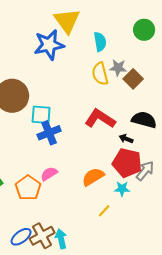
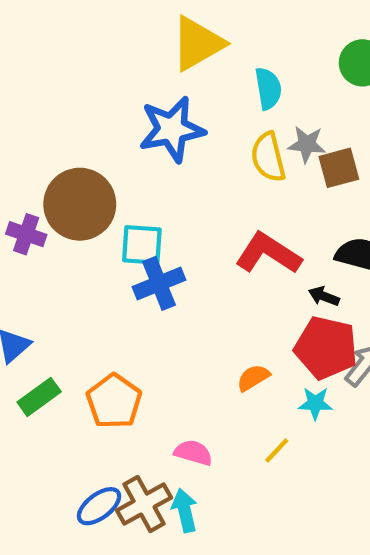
yellow triangle: (67, 21) -> (198, 44), turned 36
blue star: (49, 45) -> (172, 129), moved
brown square: (133, 79) -> (339, 168), turned 30
pink semicircle: (49, 174) -> (193, 453), moved, turned 48
orange semicircle: (93, 177) -> (253, 378), size x0.7

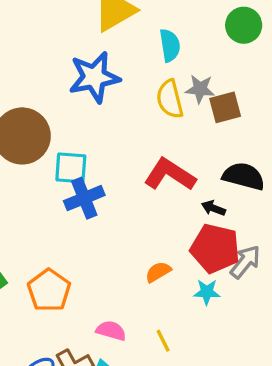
yellow line: (277, 450) -> (163, 341), moved, turned -70

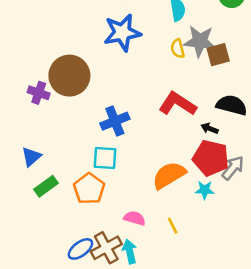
gray star: (200, 89) -> (200, 41), size x1.5
yellow semicircle: (170, 99) -> (178, 49), size x0.7
cyan square: (71, 168) -> (105, 158), moved
orange semicircle: (158, 272) -> (169, 175), size x1.8

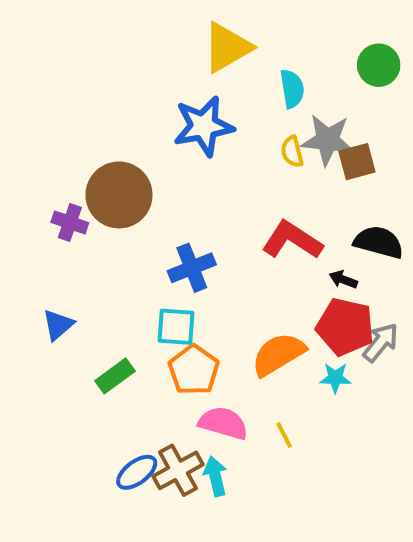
green rectangle: (46, 186) -> (115, 376), moved
orange pentagon: (89, 189) -> (194, 370), moved
pink semicircle: (135, 218) -> (223, 423), size x1.4

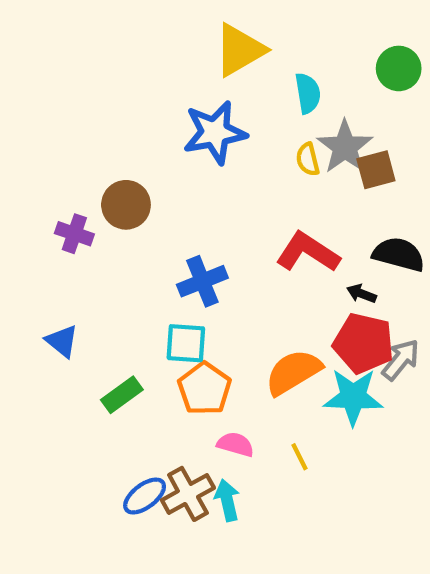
gray star: (327, 140) -> (345, 147), turned 30
brown circle: (119, 195) -> (126, 205), size x0.7
blue triangle: (58, 325) -> (62, 341), turned -40
cyan star: (335, 378) -> (353, 397), size x1.8
pink semicircle: (223, 423) -> (235, 444), size x0.7

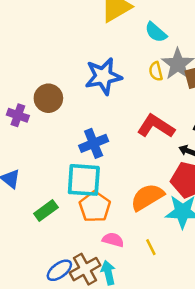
cyan semicircle: (308, 93) -> (156, 32), turned 140
blue star: (215, 133) -> (103, 76), moved
cyan square: (186, 343) -> (84, 180), size x1.4

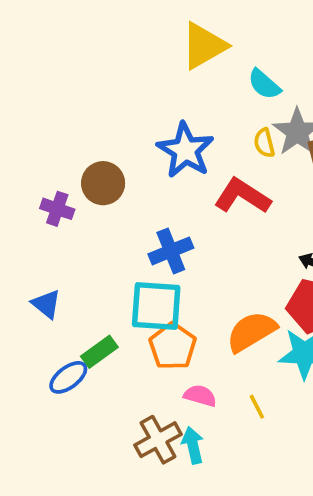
blue star: (103, 76) -> (185, 150), turned -30
red L-shape: (156, 126) -> (242, 196), moved
blue ellipse: (59, 270) -> (68, 377), moved

